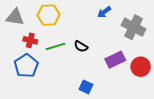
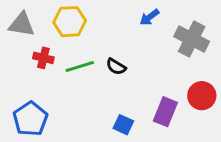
purple rectangle: (115, 60) -> (165, 112), moved, turned -42
blue pentagon: (26, 66) -> (30, 119), moved

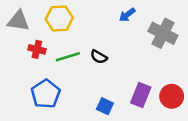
red circle: (202, 96) -> (172, 96), moved
blue pentagon: (30, 119) -> (46, 94), moved

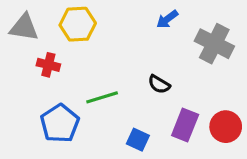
green line: (68, 57) -> (102, 97), moved
black semicircle: (99, 57) -> (159, 84), moved

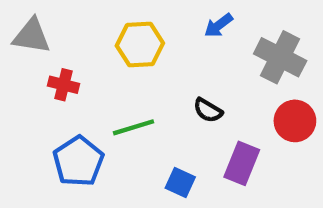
yellow hexagon: (78, 24) -> (140, 44), moved
red circle: (226, 127) -> (295, 121), moved

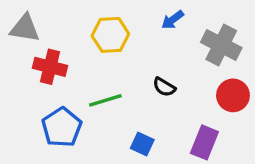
red cross: (63, 85) -> (50, 67), size x1.4
purple rectangle: (242, 163) -> (204, 142), moved

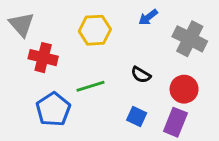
gray triangle: (25, 28) -> (22, 24), turned 40
red circle: (233, 95) -> (184, 89), moved
blue square: (142, 144) -> (137, 116), moved

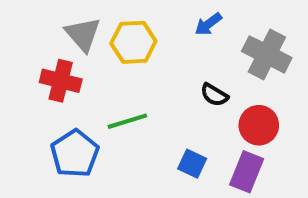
gray triangle: (22, 24) -> (83, 34), moved
black semicircle: (141, 75) -> (214, 95), moved

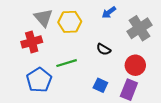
gray cross: (267, 54) -> (140, 28), turned 30
red cross: (61, 81) -> (32, 42), turned -30
black semicircle: (214, 95) -> (104, 49), moved

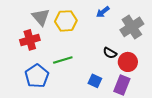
black semicircle: (104, 49) -> (110, 53), moved

